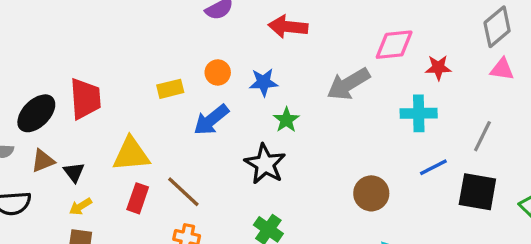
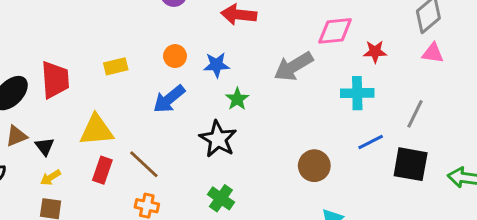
yellow rectangle: (170, 89) -> (116, 66), moved

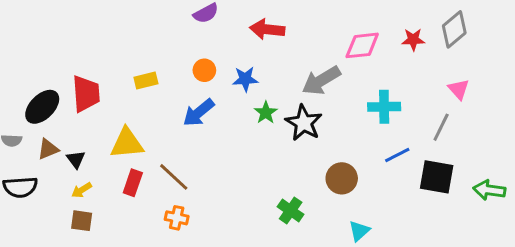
red star: (375, 52) -> (413, 40), moved
pink triangle: (433, 53) -> (459, 89), moved, turned 40
black star: (218, 139) -> (304, 123), moved
green cross: (221, 198) -> (291, 211), moved

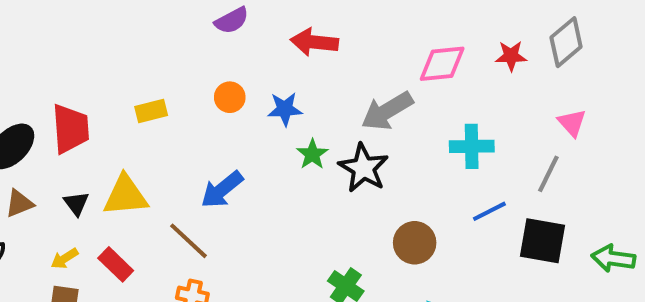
blue arrow: (199, 113) -> (222, 190), moved
black triangle: (76, 159) -> (76, 203), moved
red rectangle: (133, 183) -> (116, 264), moved, turned -65

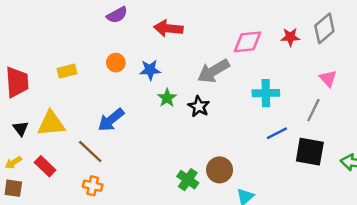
black star: (363, 168) -> (199, 106), size x0.7
brown circle: (415, 243) -> (220, 170), moved

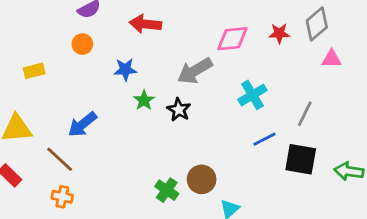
orange circle: (116, 63) -> (82, 44), moved
pink triangle: (328, 78) -> (332, 59), moved, turned -48
cyan cross: (266, 93) -> (252, 95), turned -30

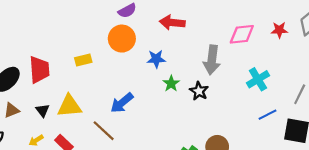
orange circle: (82, 44) -> (122, 39), size x1.6
gray arrow: (195, 71) -> (212, 60), turned -52

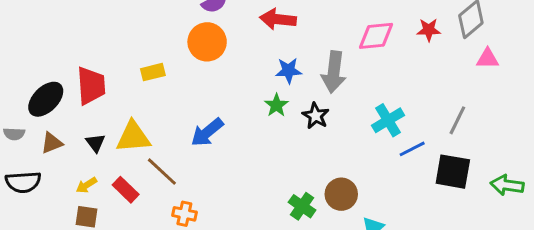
blue star: (156, 59) -> (288, 71), moved
cyan cross: (258, 79) -> (388, 120), moved
brown line: (104, 131) -> (162, 172), moved

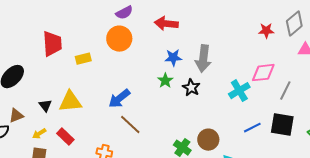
pink diamond: (376, 36) -> (263, 73), moved
red trapezoid: (91, 86) -> (52, 44), moved
brown triangle: (52, 143) -> (16, 116), moved
blue line: (412, 149) -> (252, 128), moved
brown line: (162, 172) -> (130, 125), moved

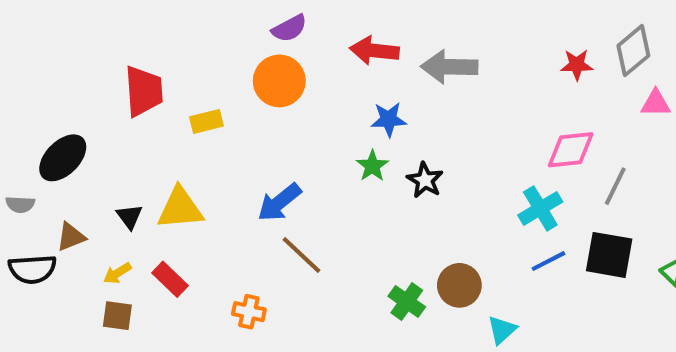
gray arrow: (203, 59) -> (449, 67), moved, turned 84
cyan cross: (239, 91) -> (540, 208), moved

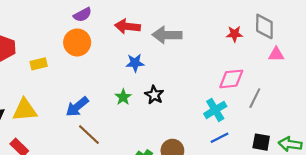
gray diamond: (633, 51) -> (264, 26), turned -50
green star: (372, 166) -> (123, 97), moved
black square: (609, 255) -> (261, 142), moved, size x0.7

